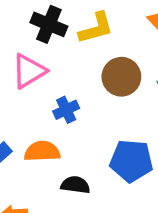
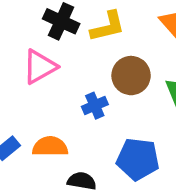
blue cross: (66, 110) -> (95, 106), moved

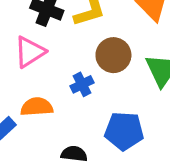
orange semicircle: (50, 147) -> (37, 107), moved

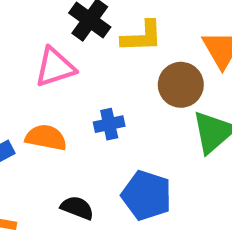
brown circle: (113, 55) -> (181, 85), moved

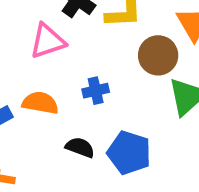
black semicircle: (77, 208) -> (80, 147), moved

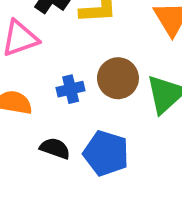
brown circle: (158, 55) -> (118, 78), moved

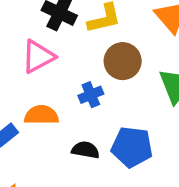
brown circle: (118, 78) -> (123, 61), moved

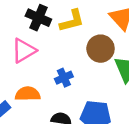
brown circle: (123, 61) -> (101, 49), moved

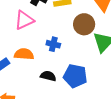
blue cross: (64, 78) -> (53, 44), turned 32

